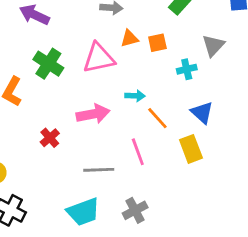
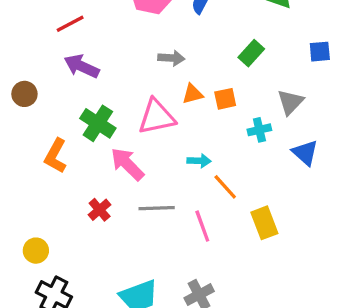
blue triangle: (202, 113) -> (305, 153), moved
pink arrow: (93, 114) -> (127, 164), moved, turned -124
gray line: (99, 170) -> (157, 208), moved

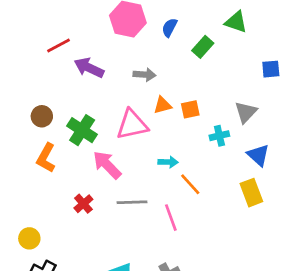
green rectangle: (251, 53) -> (203, 47), moved
purple arrow: (82, 66) -> (89, 68), moved
brown circle: (24, 94) -> (42, 116), moved
yellow rectangle: (264, 223) -> (251, 193), moved

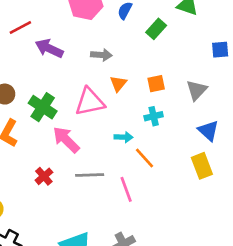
orange triangle: (163, 105) -> (118, 84), turned -36
orange square: (190, 109) -> (156, 84), moved
cyan cross: (219, 136) -> (154, 116), moved

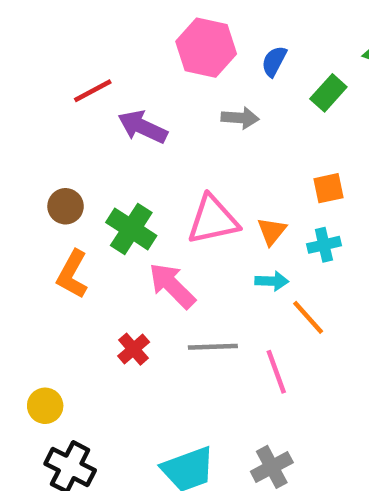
gray arrow: (101, 55) -> (240, 118), moved
orange triangle: (118, 84) -> (272, 231), moved

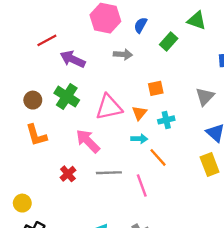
orange square: (328, 188) -> (156, 88), moved
green cross: (131, 229) -> (67, 97), moved
orange L-shape: (72, 274) -> (36, 135), turned -45

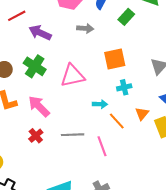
orange square: (156, 88) -> (115, 59), size x1.5
orange triangle: (139, 113) -> (142, 114), moved
pink arrow: (88, 141) -> (39, 106), moved

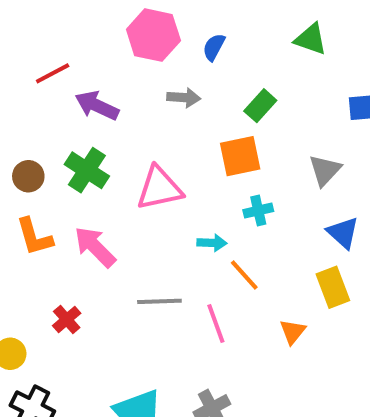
green rectangle: (126, 17) -> (260, 106), moved
orange triangle: (142, 114) -> (293, 332), moved
red cross: (36, 136) -> (67, 319), moved

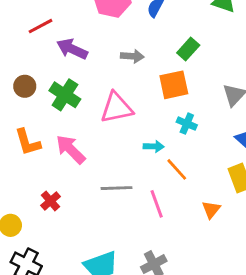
gray arrow: (184, 98) -> (132, 56), moved
brown circle: (28, 176) -> (25, 86), moved
cyan cross: (258, 211) -> (187, 124), turned 36

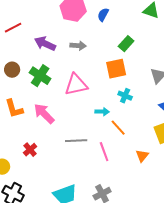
red line: (41, 26) -> (13, 28), moved
gray arrow: (132, 56) -> (78, 46), moved

